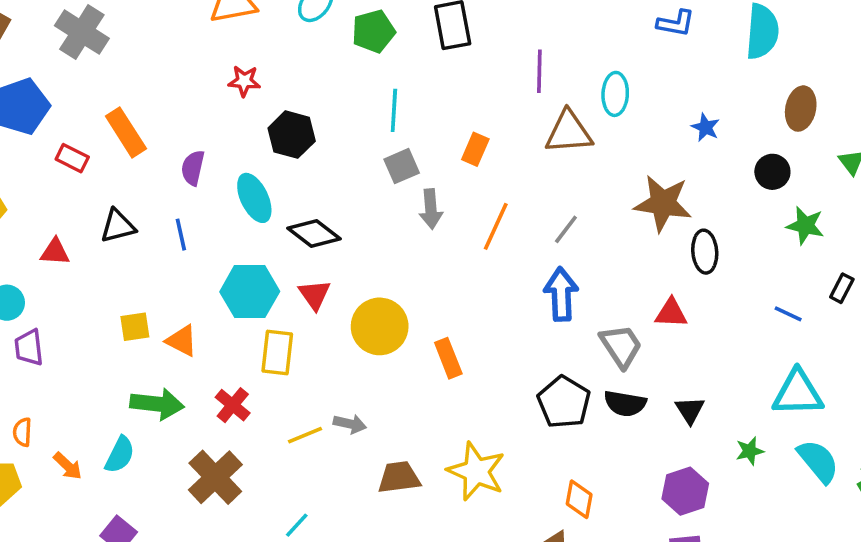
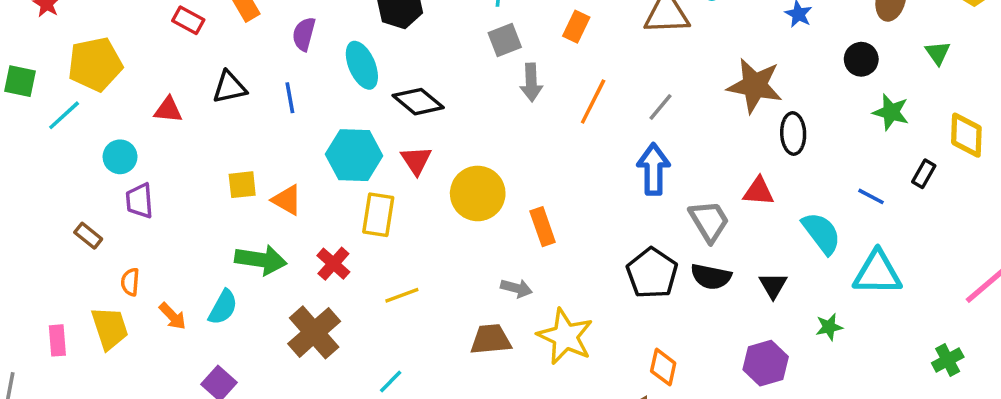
gray arrow: (350, 424) -> (516, 288), moved
cyan semicircle: (818, 461) -> (821, 233), moved

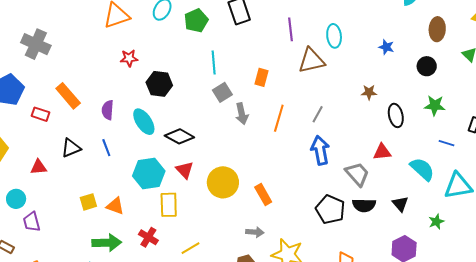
brown star: (755, 86) -> (369, 92), size x0.5
green star: (891, 112) -> (435, 105), moved

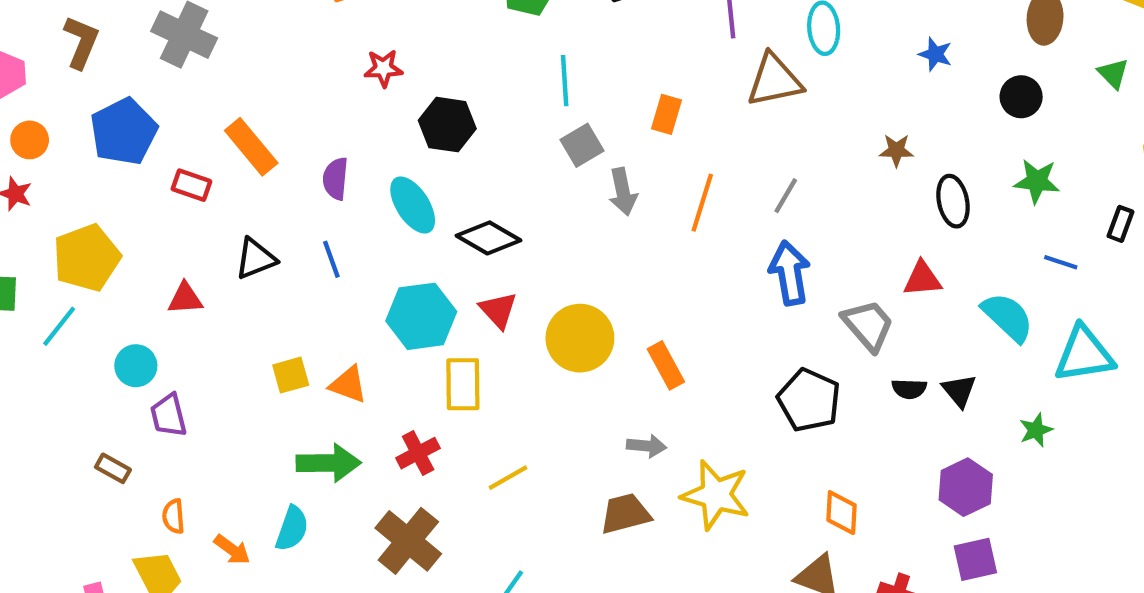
black semicircle: (364, 205) -> (909, 389), moved, size x0.7
red cross: (148, 237) -> (418, 453), turned 30

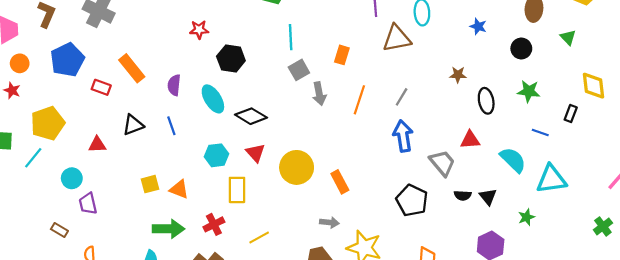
cyan hexagon: (421, 316) -> (216, 155), size x0.7

